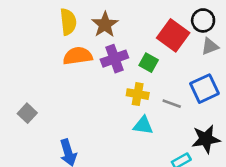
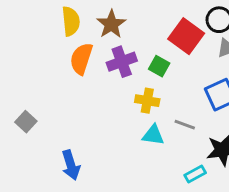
orange semicircle: (78, 56) -> (81, 59), turned -64
gray line: (172, 104) -> (185, 125), moved

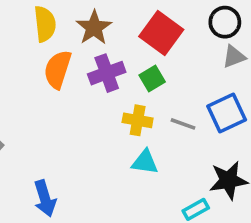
red square: (186, 36) -> (161, 33), moved
green square: (159, 66) -> (152, 78), turned 30
gray line: (185, 125) -> (183, 124), moved

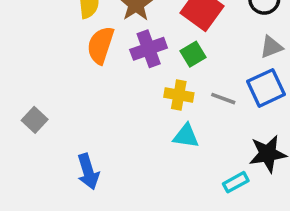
gray triangle: (234, 57) -> (271, 47), moved

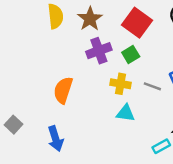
orange semicircle: (101, 45) -> (63, 90), moved
gray square: (35, 120) -> (13, 125), moved

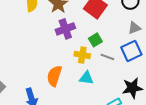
green square: (131, 54) -> (95, 40), moved
orange semicircle: (63, 90) -> (54, 76), moved

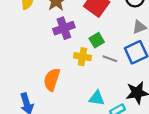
cyan triangle: (86, 78) -> (97, 98), moved

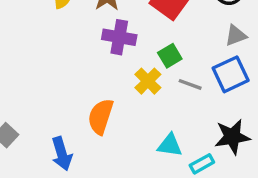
purple cross: (64, 28) -> (119, 37), turned 30
yellow cross: (82, 57) -> (148, 81), turned 35

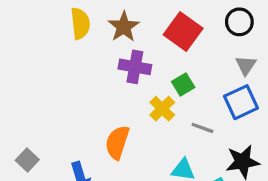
gray triangle: (236, 35) -> (246, 65), turned -35
gray line: (190, 84) -> (202, 128), moved

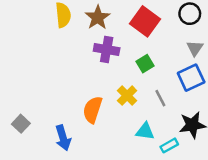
yellow cross: (162, 109) -> (127, 96), moved
gray line: (202, 128) -> (160, 98), turned 42

